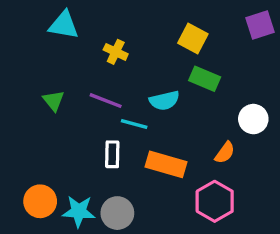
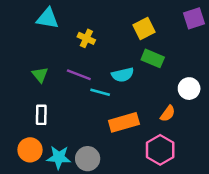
yellow square: (193, 38) -> (144, 28), turned 35
white rectangle: (112, 154) -> (41, 115), moved
orange rectangle: (166, 164) -> (124, 122), turned -32

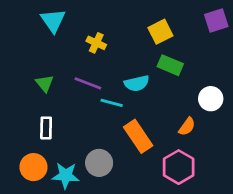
cyan triangle: (48, 18) -> (53, 21), turned 45
orange rectangle: (124, 122) -> (138, 136), turned 72
gray circle: (88, 159) -> (99, 163), moved

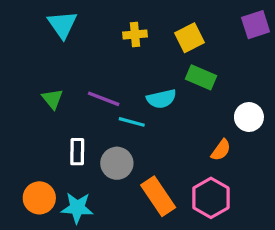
yellow cross: (96, 43) -> (135, 34), moved, turned -30
white rectangle: (46, 128) -> (77, 152), moved
orange rectangle: (138, 136) -> (158, 196), moved
gray circle: (99, 163) -> (117, 163), moved

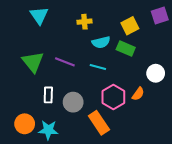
yellow square: (190, 38) -> (130, 26), moved
green triangle: (52, 99) -> (33, 62), size x1.6
cyan semicircle: (161, 99) -> (101, 42), moved
cyan line: (132, 122) -> (98, 67), moved
pink hexagon: (211, 198) -> (113, 97), moved

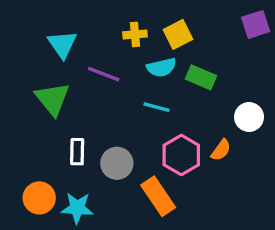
cyan triangle: (39, 15) -> (62, 44), moved
yellow square: (130, 26) -> (178, 34), moved
purple line: (65, 62) -> (104, 74), moved

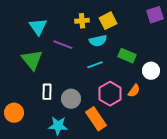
green rectangle: (201, 77) -> (127, 56), moved
cyan line: (156, 107) -> (95, 65), turned -35
orange circle: (39, 198) -> (14, 113), moved
cyan star: (77, 208) -> (58, 126), moved

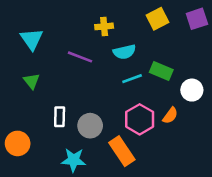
yellow square: (108, 21) -> (158, 19), moved
cyan triangle: (38, 27) -> (32, 39), moved
green triangle: (32, 60) -> (32, 81), moved, size x0.6
cyan line: (95, 65) -> (132, 79), moved

